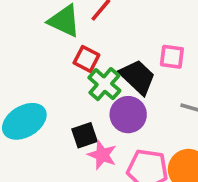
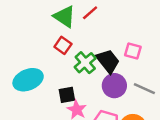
red square: (86, 59) -> (63, 45), moved
purple circle: (128, 115) -> (114, 86), moved

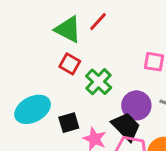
black trapezoid: (108, 61) -> (126, 127), moved
black square: (67, 95) -> (69, 123), moved

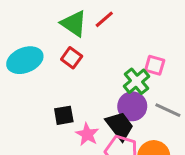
green cross: (99, 82) -> (136, 81), moved
cyan ellipse: (33, 109) -> (25, 60), moved

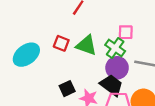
green triangle: (74, 23) -> (86, 45), moved

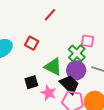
green triangle: (86, 45) -> (53, 67), moved

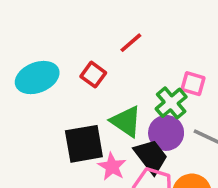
red line: (50, 15) -> (131, 43), moved
black square: (31, 82) -> (84, 144), size x1.6

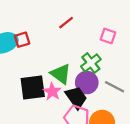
red square: (93, 75) -> (22, 40), moved, turned 35
pink square: (193, 84) -> (108, 36), moved
pink star: (112, 167) -> (52, 92), moved

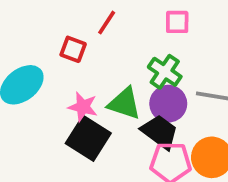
red square: (22, 40) -> (73, 49), moved, turned -35
black square: (33, 87) -> (88, 138), turned -32
pink star: (52, 92) -> (83, 107), moved

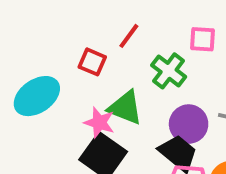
green cross: (165, 72) -> (169, 71), moved
green triangle: (124, 104) -> (125, 108), moved

